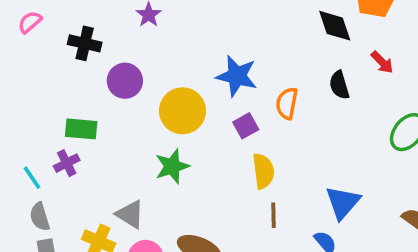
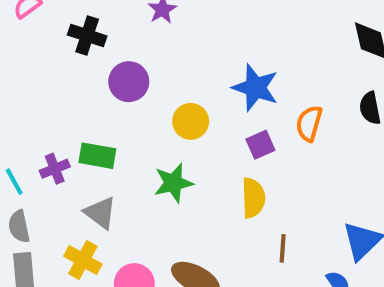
yellow circle: (183, 111) -> (191, 121), size x0.7
green rectangle: (81, 129) -> (97, 156), moved
yellow semicircle: (263, 171) -> (253, 198), moved
gray triangle: (130, 214) -> (100, 213), moved

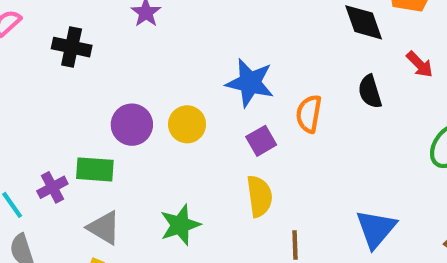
purple circle: (129, 82) -> (132, 125), moved
green star: (173, 183) -> (180, 225), moved

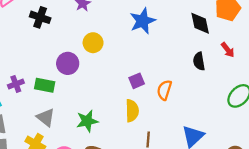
blue star: (250, 83) -> (143, 21), moved, turned 30
orange semicircle: (309, 114) -> (164, 90), moved
yellow circle: (187, 124) -> (93, 43), moved
purple cross: (52, 187) -> (16, 84), moved

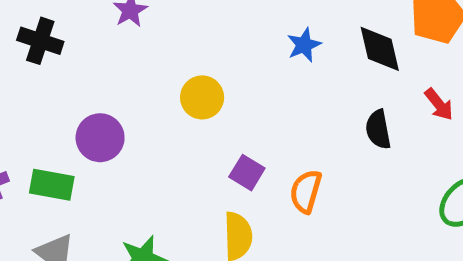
blue star: (143, 21) -> (304, 45), moved, size x0.6
yellow circle: (93, 43) -> (202, 97), moved
purple square: (137, 81) -> (247, 173), turned -35

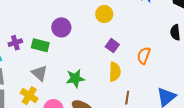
purple square: (247, 173) -> (112, 46), moved

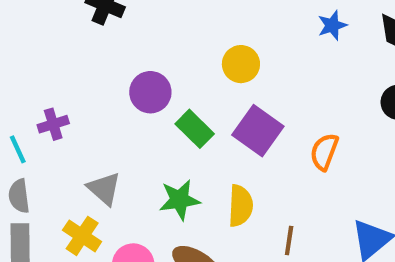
green rectangle: (40, 45) -> (195, 129), moved, turned 30
purple square: (112, 46) -> (258, 131), size x1.6
yellow semicircle: (115, 72) -> (241, 206), moved

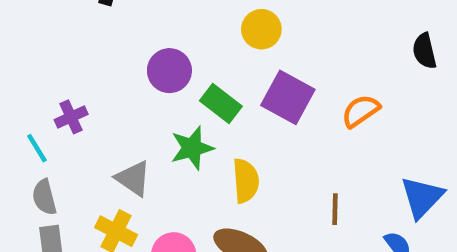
orange semicircle: (324, 152) -> (361, 111), turned 42
green star: (180, 200) -> (192, 148), moved
yellow semicircle: (241, 206) -> (246, 181), moved

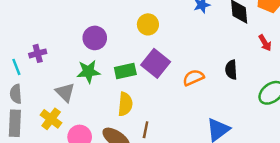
black semicircle: (425, 51) -> (231, 70), moved
green rectangle: (221, 104) -> (125, 71), moved, turned -60
green star: (192, 148) -> (88, 72), moved
brown line: (335, 209) -> (146, 130), moved

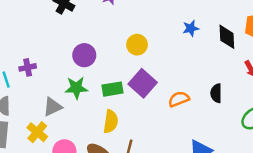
gray triangle: (65, 92) -> (52, 107), turned 48

